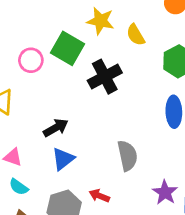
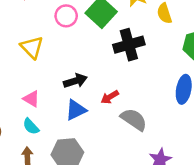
gray semicircle: (127, 156) -> (134, 119), turned -56
red arrow: (99, 196) -> (110, 97), moved, turned -66

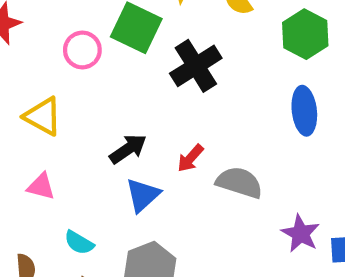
pink triangle: (31, 99) -> (41, 186), moved

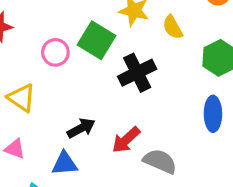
red arrow: (190, 158) -> (126, 140), size x1.4
blue triangle: (143, 195) -> (65, 164), moved, turned 32

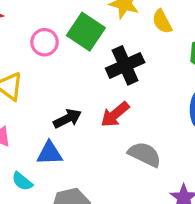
red arrow: (126, 140) -> (115, 114), moved

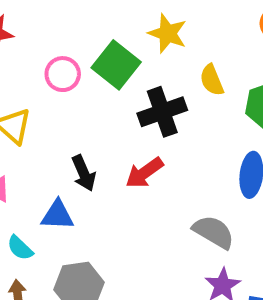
yellow semicircle: (162, 21) -> (212, 80), moved
black arrow: (67, 119) -> (84, 173), turned 88
gray semicircle: (145, 154) -> (214, 232), moved

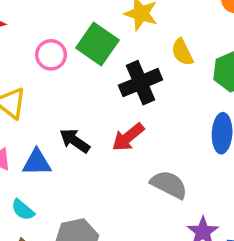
black arrow: (84, 173) -> (75, 141), turned 152
blue triangle: (57, 215) -> (37, 162), moved
gray semicircle: (214, 232) -> (169, 185), moved

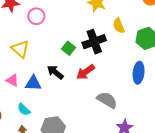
green square: (97, 44) -> (69, 48), moved, size x0.6
pink circle: (51, 55) -> (36, 16), moved

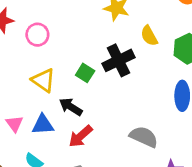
yellow triangle: (20, 49) -> (43, 80), moved
red arrow: (85, 72) -> (81, 136), moved
pink triangle: (12, 80) -> (14, 124), turned 32

